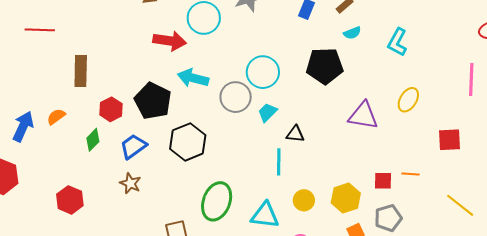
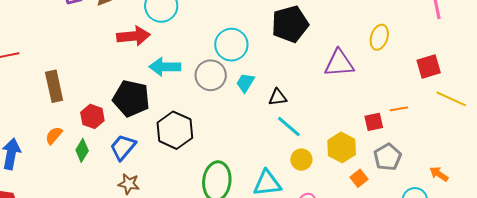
orange semicircle: (56, 117) -> (54, 135), moved
cyan line: (279, 162) -> (289, 126), moved, turned -36
yellow line: (460, 205) -> (451, 99), moved

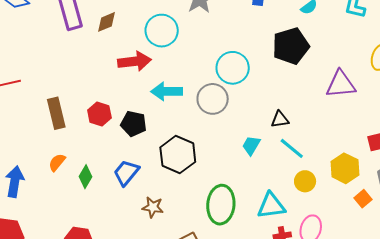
cyan trapezoid: (245, 83) -> (251, 145), moved
black pentagon: (131, 98) -> (134, 124), size x0.7
red hexagon: (92, 116) -> (99, 114), moved
brown star: (129, 184) -> (153, 207), moved

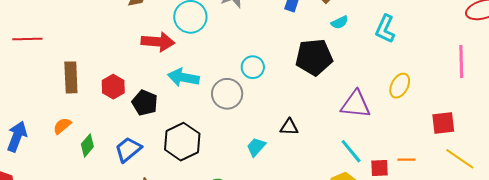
cyan circle: (233, 68) -> (253, 67), size x0.7
cyan line: (292, 148) -> (351, 151), moved

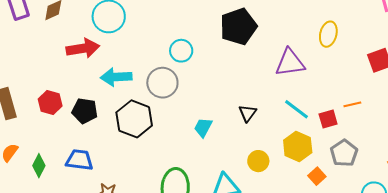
black triangle: (289, 127) -> (248, 113), moved, turned -42
black hexagon: (182, 142) -> (134, 119), moved
blue trapezoid: (128, 149) -> (79, 160), turned 60

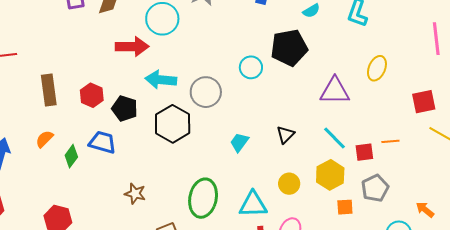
cyan circle: (181, 51) -> (251, 67), moved
blue trapezoid: (79, 160) -> (102, 142), moved
orange square: (317, 176) -> (345, 207), turned 30

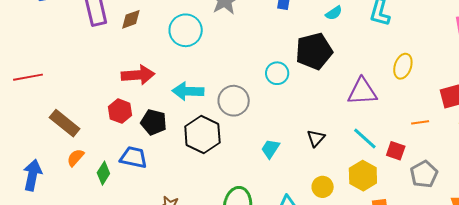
red arrow: (132, 47) -> (138, 75), moved
brown rectangle: (49, 90) -> (65, 123), moved, turned -40
orange line: (390, 141) -> (420, 122), moved
red square: (364, 152) -> (396, 151), turned 30
gray pentagon: (375, 188) -> (424, 174), moved

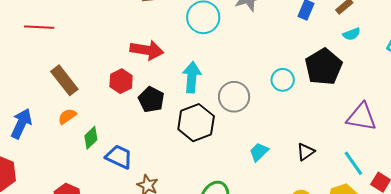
black pentagon: (314, 51) -> (324, 67), turned -30
cyan arrow: (188, 91) -> (192, 77), turned 80
blue trapezoid: (134, 157) -> (119, 157), moved

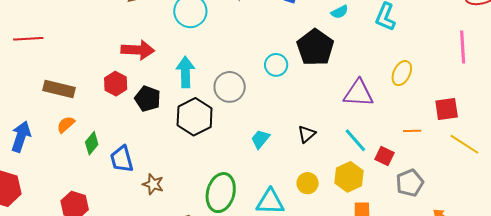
brown rectangle: (64, 80) -> (59, 89), turned -32
blue trapezoid: (119, 157) -> (122, 159), turned -124

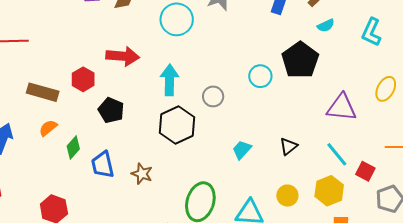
red hexagon: (116, 84) -> (83, 79), moved
gray circle: (230, 87) -> (213, 96), size x0.7
black pentagon: (148, 99) -> (111, 110), moved
brown star: (153, 184) -> (142, 174), moved

